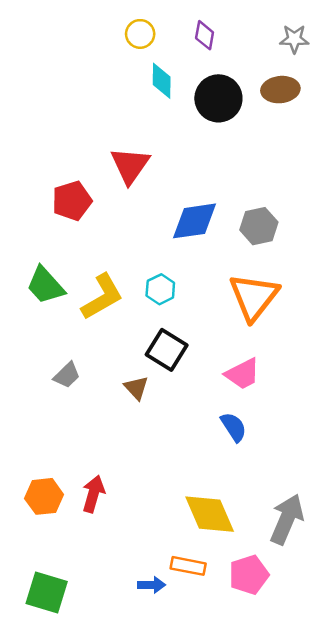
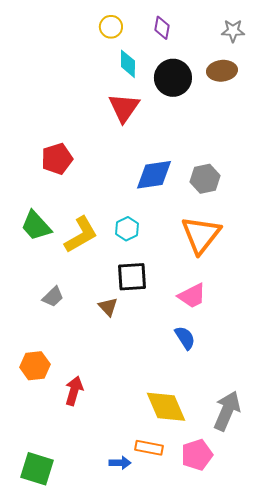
red triangle: (130, 165) -> (124, 108), moved
black square: (167, 350) -> (132, 277), turned -36
orange hexagon: (44, 496) -> (35, 366), moved

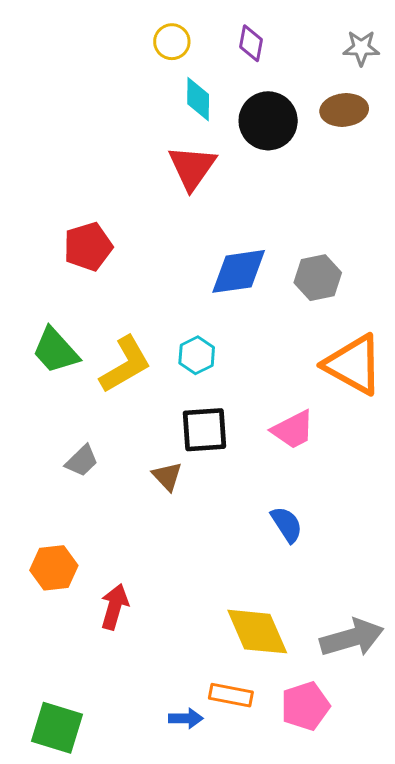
orange triangle: (201, 235) -> (353, 365), moved, turned -39
pink trapezoid: (192, 296) -> (293, 430), moved
gray arrow: (227, 411) -> (352, 638), turned 51

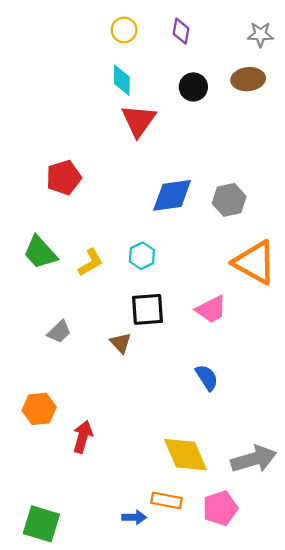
cyan diamond: (198, 99) -> (122, 80), moved
black circle: (268, 121) -> (193, 87), size x0.7
yellow L-shape: (125, 365) -> (91, 262), size x0.7

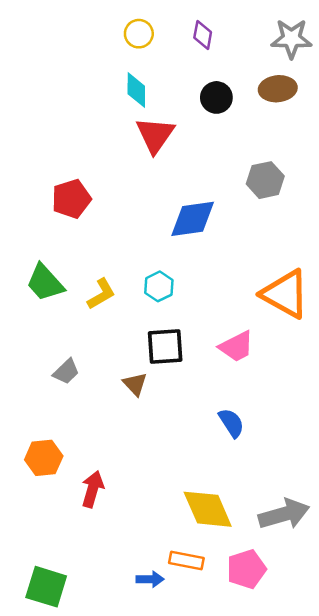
gray star: (260, 34) -> (291, 39), size x1.4
gray hexagon: (229, 200) -> (265, 180), moved

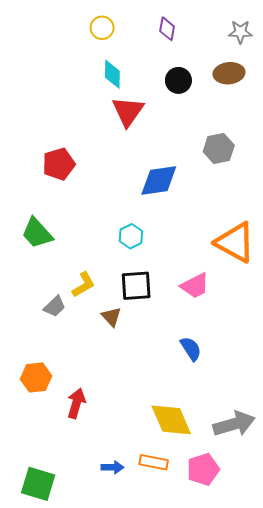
yellow circle: (139, 34) -> (102, 28), moved
gray star: (291, 39) -> (240, 32), size x0.7
yellow L-shape: (101, 294) -> (84, 285), moved
blue arrow: (150, 579) -> (112, 467), moved

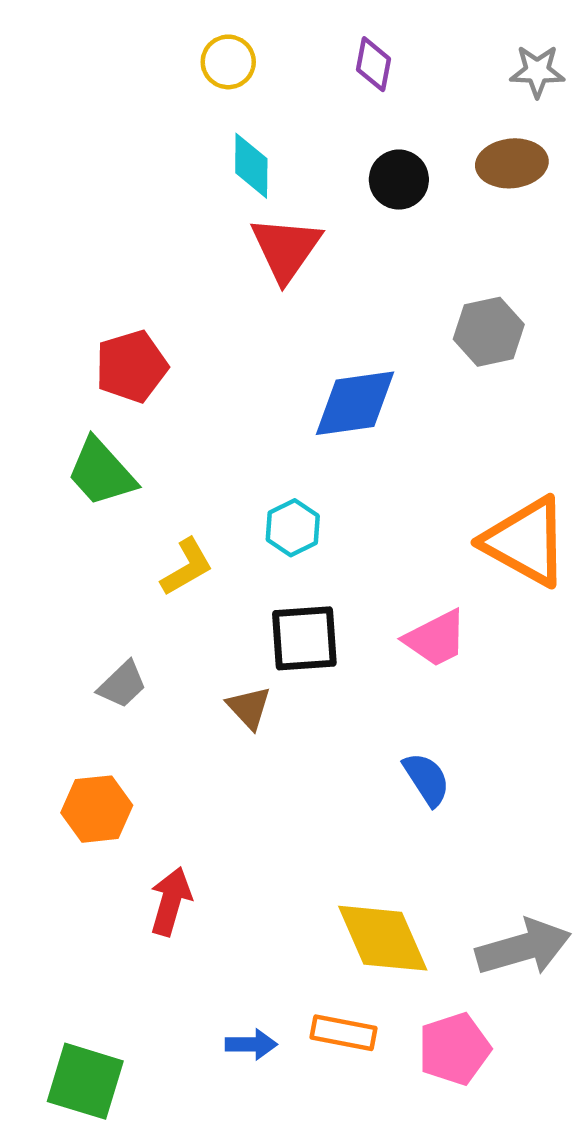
green trapezoid: (37, 233) -> (101, 472), moved
yellow L-shape: (84, 285) -> (187, 567), moved
orange hexagon: (36, 378) -> (97, 809), moved

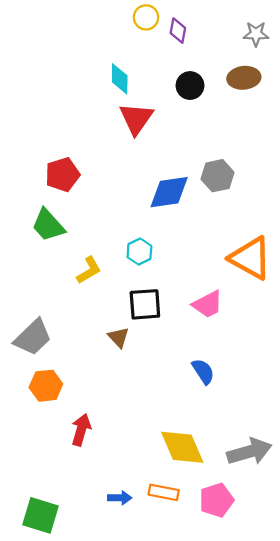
yellow circle: (228, 62) -> (146, 17), moved
gray hexagon: (489, 332) -> (217, 176), moved
gray trapezoid: (122, 685) -> (33, 337), moved, size x1.6

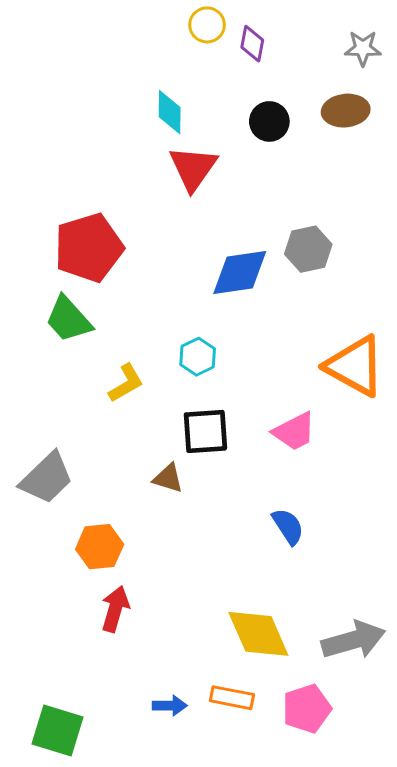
red pentagon: (62, 175) -> (89, 248), size x1.4
brown triangle: (119, 337) -> (168, 478), turned -30
orange hexagon: (46, 386) -> (100, 547), moved

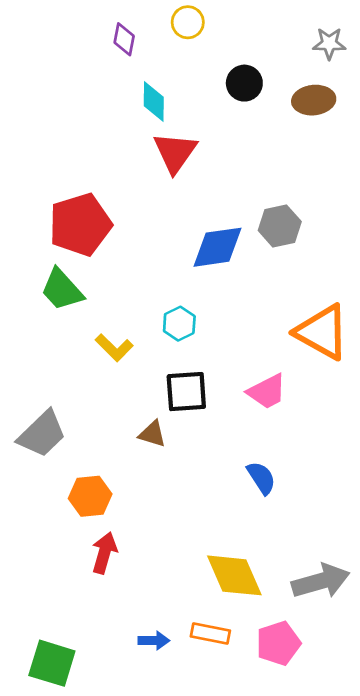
purple diamond: (252, 44) -> (124, 39), moved
black circle: (269, 121) -> (244, 83), moved
yellow L-shape: (126, 383) -> (114, 348), turned 75

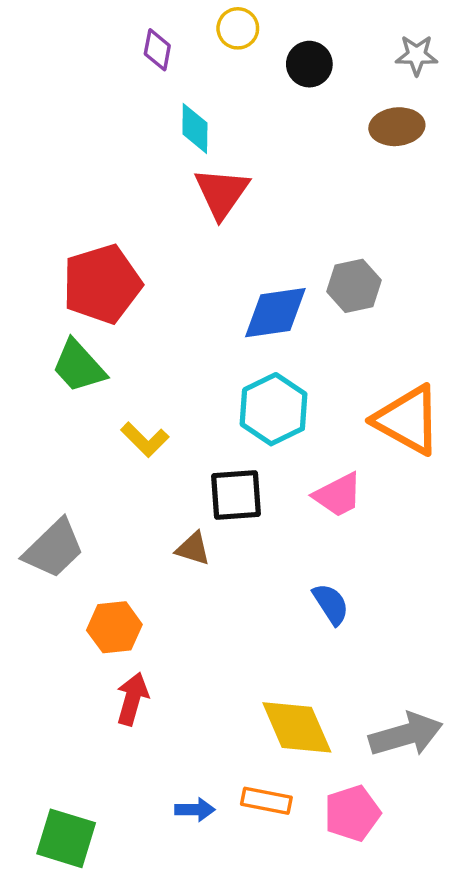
black circle: (244, 83) -> (309, 64), moved
cyan hexagon: (179, 324) -> (274, 409), moved, size x1.6

